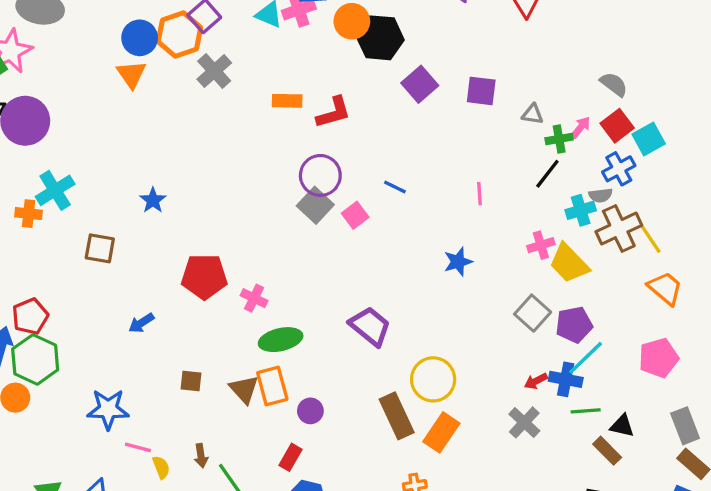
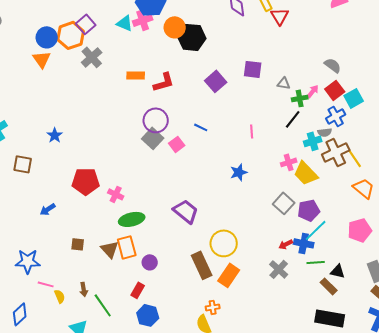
purple square: (420, 84) -> (216, 81), moved

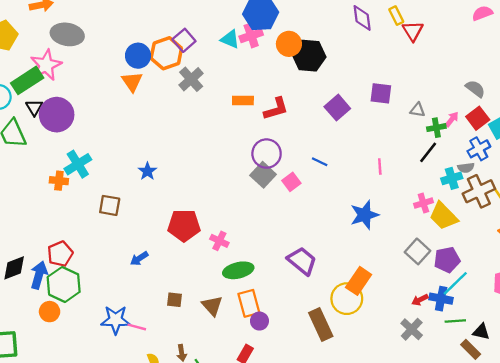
blue star: (239, 172) -> (364, 215), size x1.4
orange rectangle: (127, 247) -> (249, 303), moved
orange rectangle: (229, 275) -> (359, 281), moved
pink line: (46, 284) -> (137, 327), moved

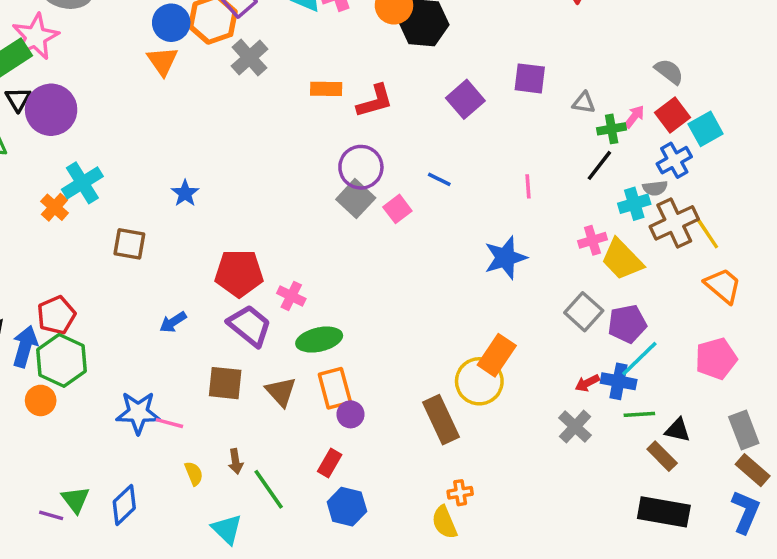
orange cross: (59, 181) -> (55, 207), turned 36
purple trapezoid: (302, 261) -> (250, 326), moved
brown square: (175, 300) -> (225, 383), size x1.5

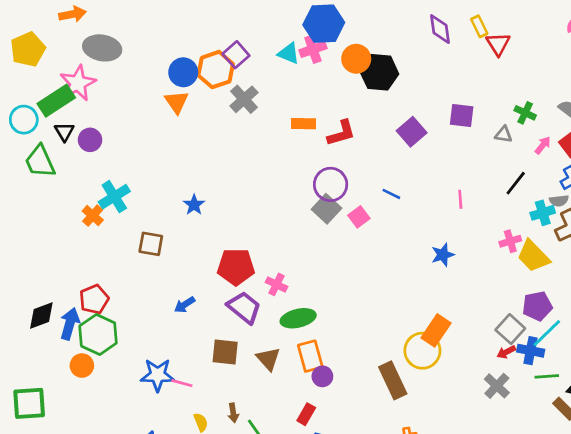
purple circle: (51, 110) -> (90, 140), size x0.6
green cross: (612, 129) -> (525, 113), moved, turned 35
blue star: (505, 258) -> (443, 255), size x0.7
gray square: (584, 312) -> (510, 329), moved

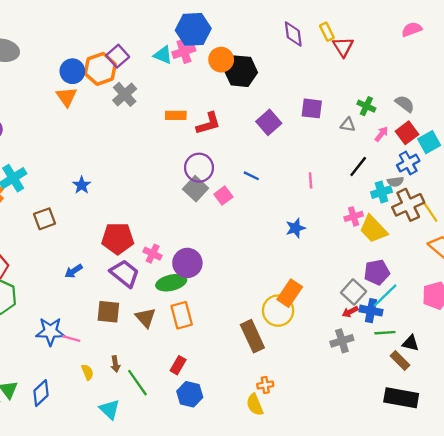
brown square: (151, 244) -> (44, 219), turned -30
purple circle: (322, 376) -> (187, 263), moved, size x1.6
gray cross: (497, 386) -> (342, 341), turned 30

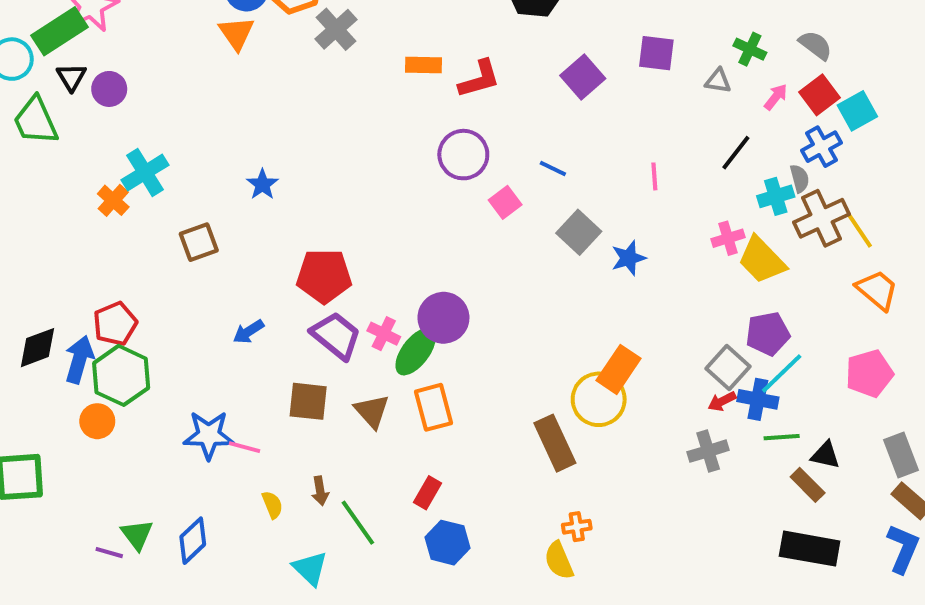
gray semicircle: (395, 182) -> (800, 178), turned -98
gray square: (196, 189) -> (579, 232), moved
pink cross: (153, 254) -> (384, 334), moved
green ellipse: (171, 283) -> (416, 352), turned -40

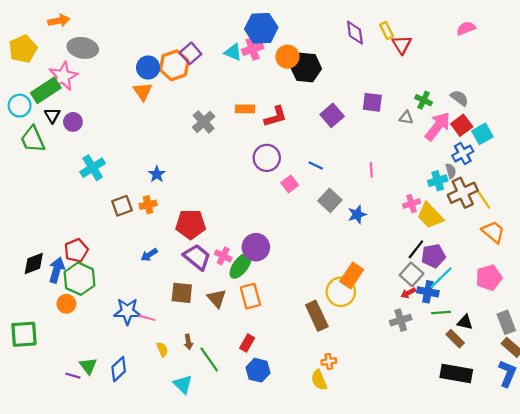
gray cross: (336, 29) -> (204, 122), moved
pink arrow: (776, 97) -> (438, 126), size x2.0
black line: (736, 153) -> (416, 249), moved
orange cross: (113, 200) -> (148, 205), moved, turned 35

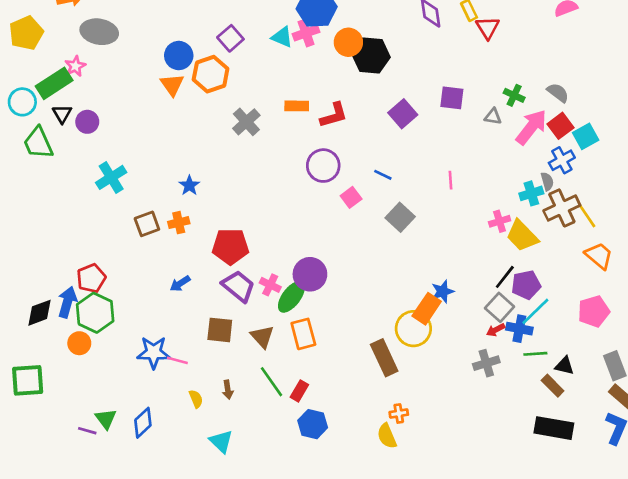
orange hexagon: (174, 65) -> (211, 74), moved
pink star: (63, 76) -> (75, 66), size x0.6
blue star: (357, 214) -> (443, 291), moved
black diamond: (34, 263) -> (40, 313), moved
green line: (209, 359) -> (272, 382), moved

